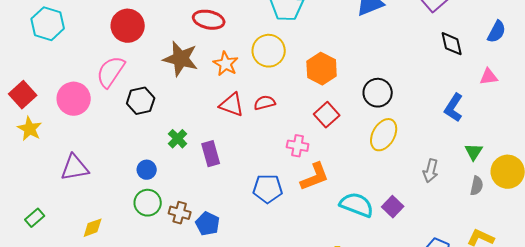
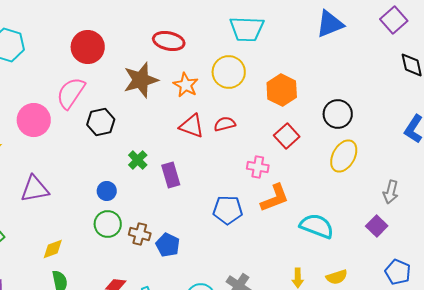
brown star: (181, 59) -> (141, 80), turned -30
purple square: (393, 207) -> (377, 226), moved

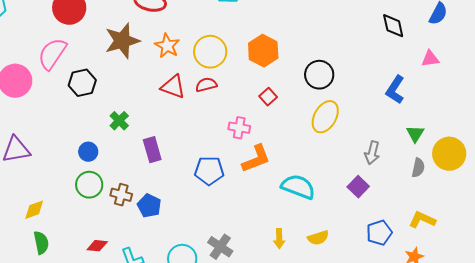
yellow circle: (229, 72) -> (210, 52), moved
red square: (287, 136) -> (268, 97), size x0.7
purple rectangle: (171, 175) -> (152, 150), moved
blue pentagon: (398, 272) -> (379, 233), turned 30

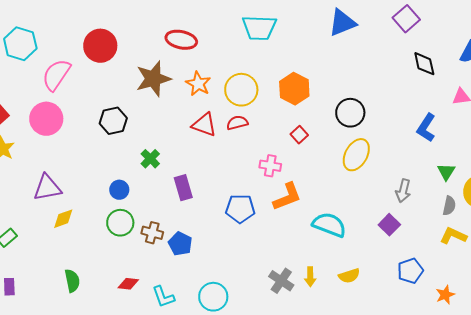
pink semicircle: (52, 54) -> (56, 75), moved
yellow diamond: (34, 210) -> (63, 219), moved
yellow L-shape: (422, 220) -> (453, 236), moved
gray cross: (220, 247) -> (281, 281), moved

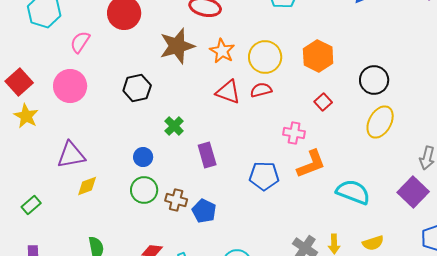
pink semicircle: (56, 75) -> (80, 42), size x0.7
purple square: (389, 225) -> (413, 192), size x1.4

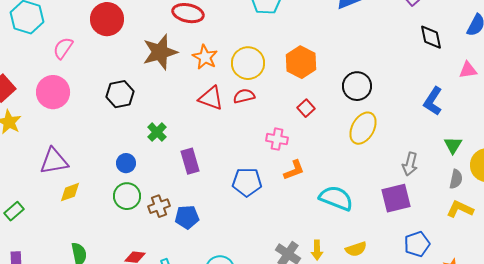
orange L-shape: (311, 164) -> (294, 170), size x0.7
purple square: (413, 192) -> (396, 198), turned 32
brown cross: (176, 200) -> (159, 206), turned -35
blue pentagon: (204, 211) -> (187, 217), turned -30

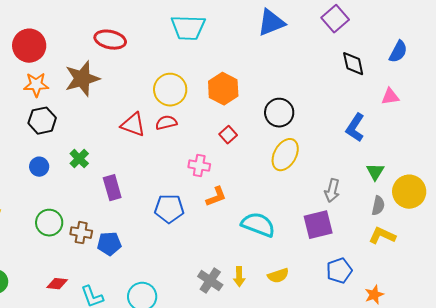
orange star: (205, 57) -> (36, 85), moved, turned -30
blue circle: (126, 163) -> (39, 167), moved
brown cross: (159, 206) -> (81, 233), turned 30

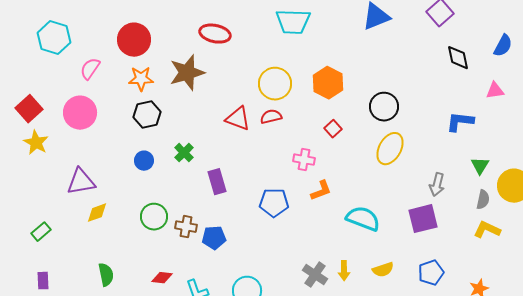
blue L-shape: (355, 128) -> (460, 122), turned 64
blue pentagon: (339, 271) -> (431, 273), moved

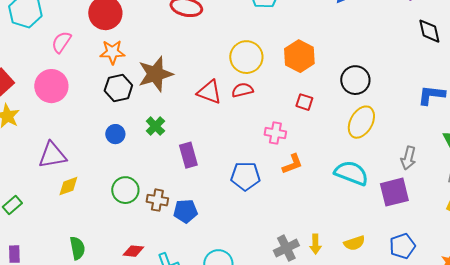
brown star: (187, 73) -> (155, 74), moved
red square: (333, 129) -> (304, 102), turned -30
cyan semicircle: (363, 219) -> (351, 173), moved
gray cross: (315, 275) -> (286, 248), turned 30

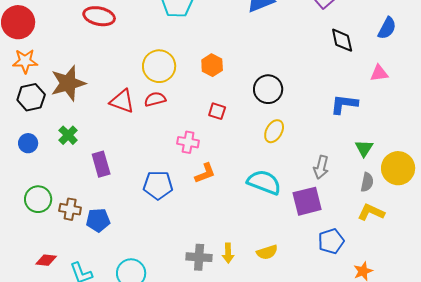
orange hexagon: (299, 56) -> (212, 65), size x0.7
yellow ellipse: (361, 122) -> (274, 131), size x0.7
blue pentagon: (402, 246) -> (331, 241), moved
gray cross: (286, 248) -> (199, 257), turned 30

